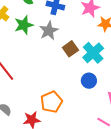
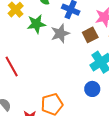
brown square: (70, 49) -> (90, 35), moved

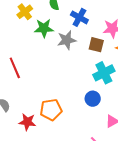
brown square: (90, 35) -> (96, 45), turned 35

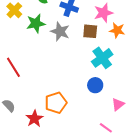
gray star: (67, 40) -> (60, 32), turned -30
red star: (27, 122) -> (34, 119), turned -30

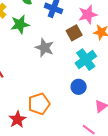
brown square: (90, 31) -> (74, 33), turned -35
gray star: (60, 32) -> (45, 48), moved

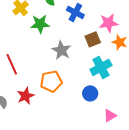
orange pentagon: (39, 104) -> (51, 81), moved
red star: (17, 119) -> (26, 96), moved

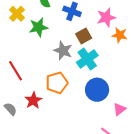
brown square: (93, 39) -> (84, 36), moved
cyan cross: (101, 67) -> (87, 59), moved
blue circle: (90, 93) -> (97, 90), size x1.5

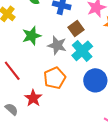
green star: (38, 27) -> (32, 36), moved

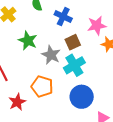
green star: (32, 36) -> (28, 41), turned 30
orange pentagon: (55, 78) -> (42, 86), turned 30

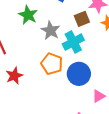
brown square: (73, 42) -> (82, 19), moved
orange pentagon: (42, 86) -> (52, 64), moved

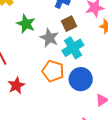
brown square: (82, 19) -> (69, 24), moved

